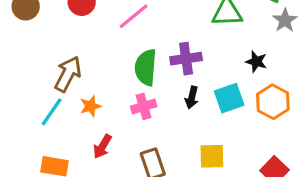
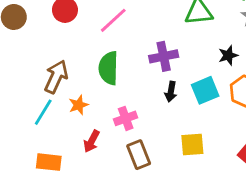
black star: (256, 62) -> (228, 55), turned -30
green semicircle: (146, 67) -> (109, 68), moved
pink cross: (144, 106) -> (126, 118), moved

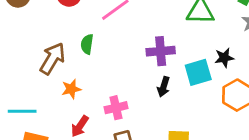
green semicircle: (109, 68) -> (87, 44), moved, size x0.6
cyan square: (205, 90) -> (198, 72), moved
cyan line: (43, 112) -> (22, 111), moved, turned 52

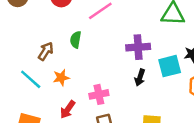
brown arrow: (52, 59) -> (46, 51), size x0.7
cyan line: (22, 111) -> (31, 79), moved, turned 40

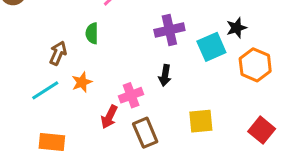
black arrow: (140, 78) -> (165, 75), moved
cyan line: (31, 79) -> (45, 90), turned -65
red arrow: (68, 109) -> (109, 117), moved

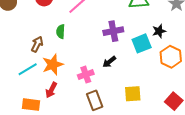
black arrow: (165, 75) -> (109, 62), turned 40
orange star: (82, 82) -> (53, 65), size x1.5
red arrow: (109, 117) -> (51, 90), moved

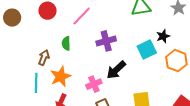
purple cross: (113, 31) -> (106, 41), moved
black arrow: (109, 62) -> (116, 70), size x1.5
cyan line: (28, 69) -> (36, 83), turned -54

